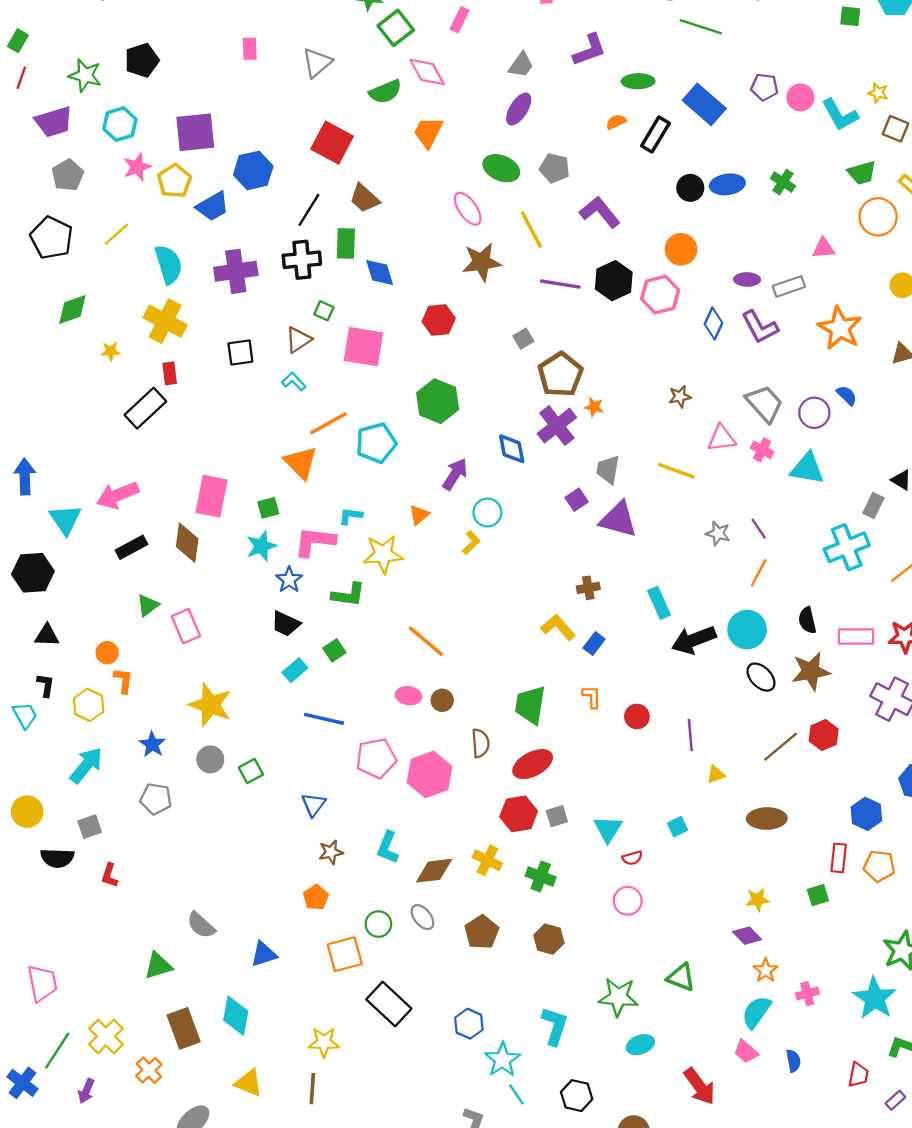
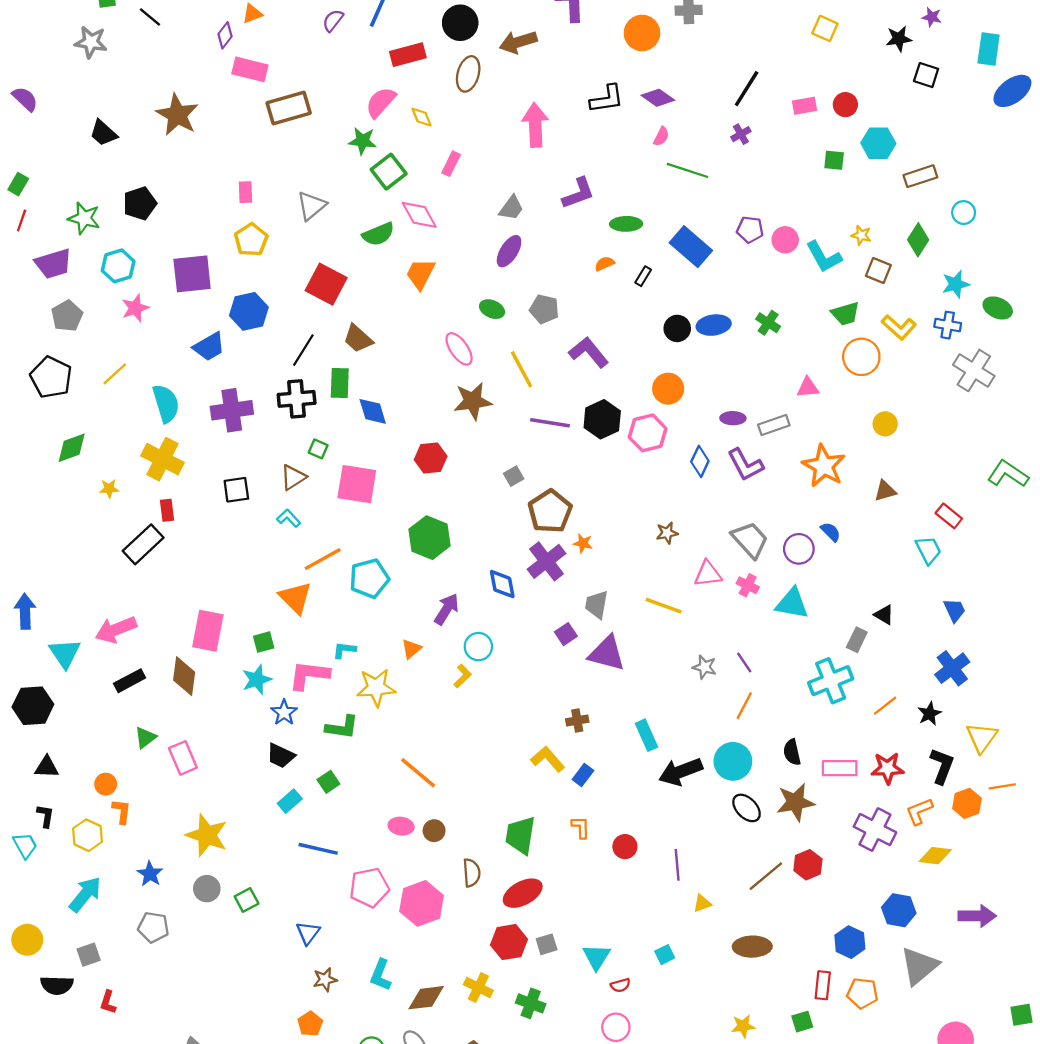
black rectangle: (655, 135) -> (643, 276), size x0.6
green ellipse: (501, 168) -> (492, 309), size x0.7
yellow pentagon: (174, 181) -> (251, 240), moved

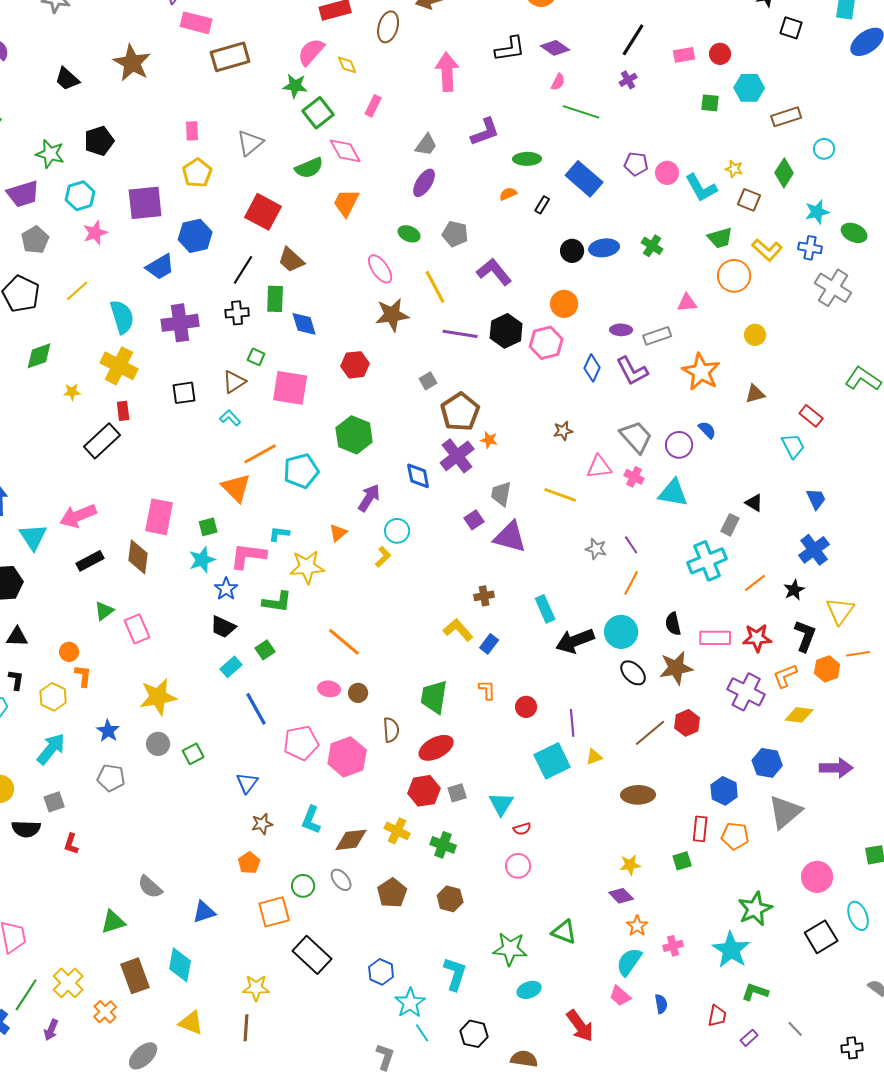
black cross: (297, 399) -> (237, 313), size x0.7
yellow star: (207, 835) -> (158, 697), turned -30
blue line: (318, 849) -> (256, 709), turned 48
cyan square: (665, 955) -> (552, 761), moved, size x2.0

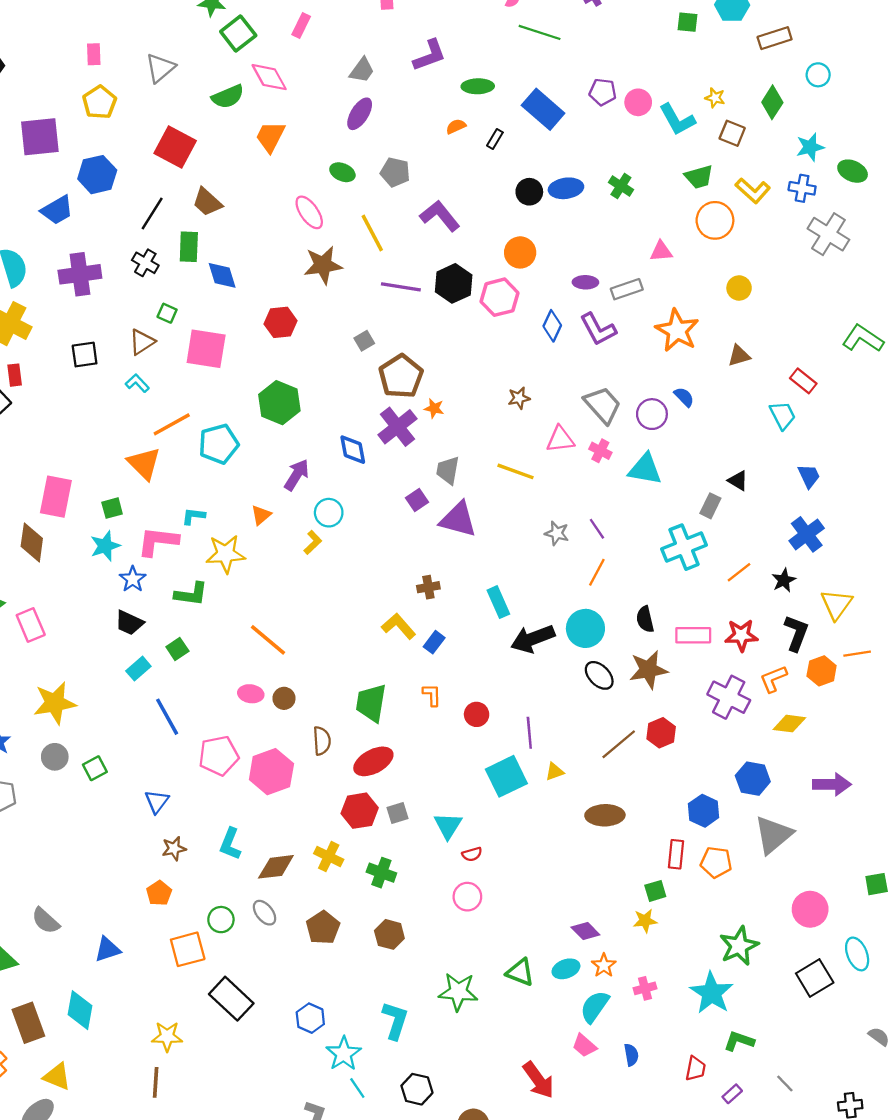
black cross: (237, 313) -> (145, 263), turned 35
yellow star: (630, 865) -> (645, 921), moved
cyan ellipse: (529, 990) -> (566, 969), moved
yellow triangle: (191, 1023) -> (57, 1077), moved

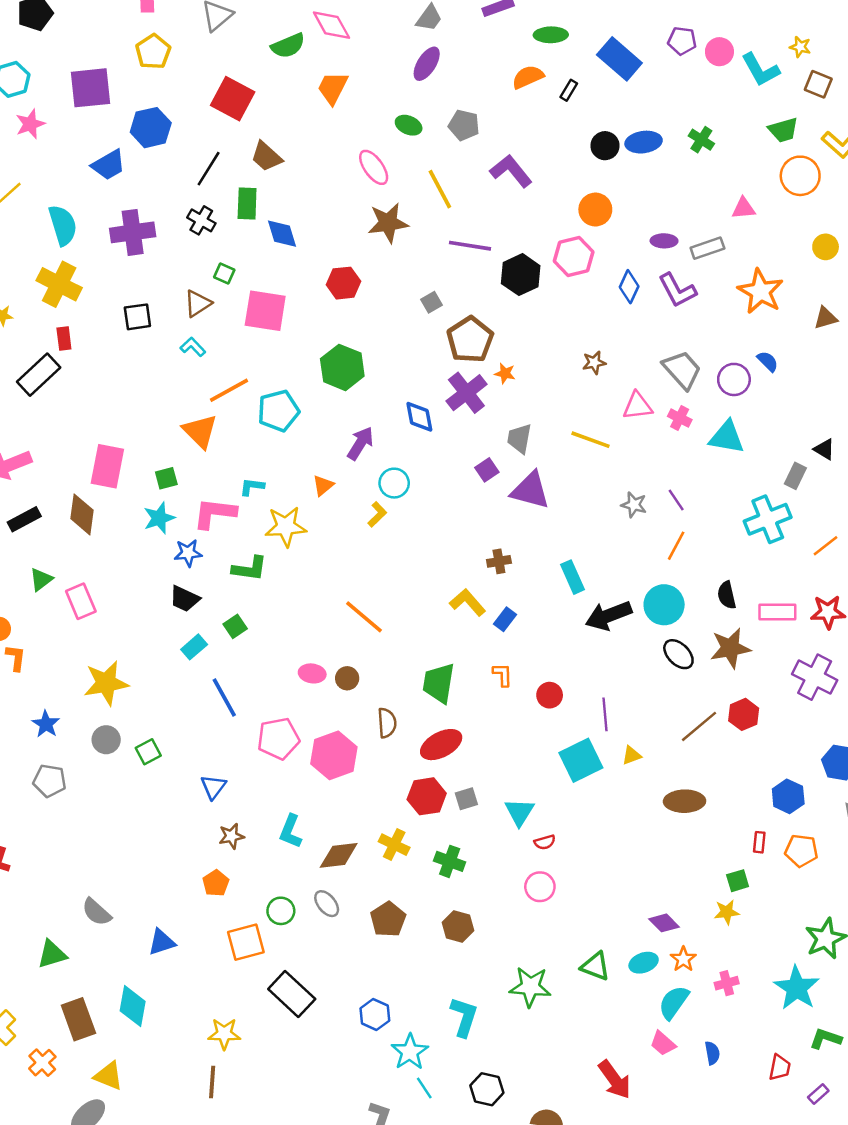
orange semicircle: (456, 126) -> (528, 77), size x1.5
black hexagon: (454, 283) -> (521, 275), moved
blue star: (133, 579) -> (188, 553), turned 30
orange line: (268, 640) -> (364, 617), moved
red rectangle: (676, 854) -> (759, 842), size x0.7

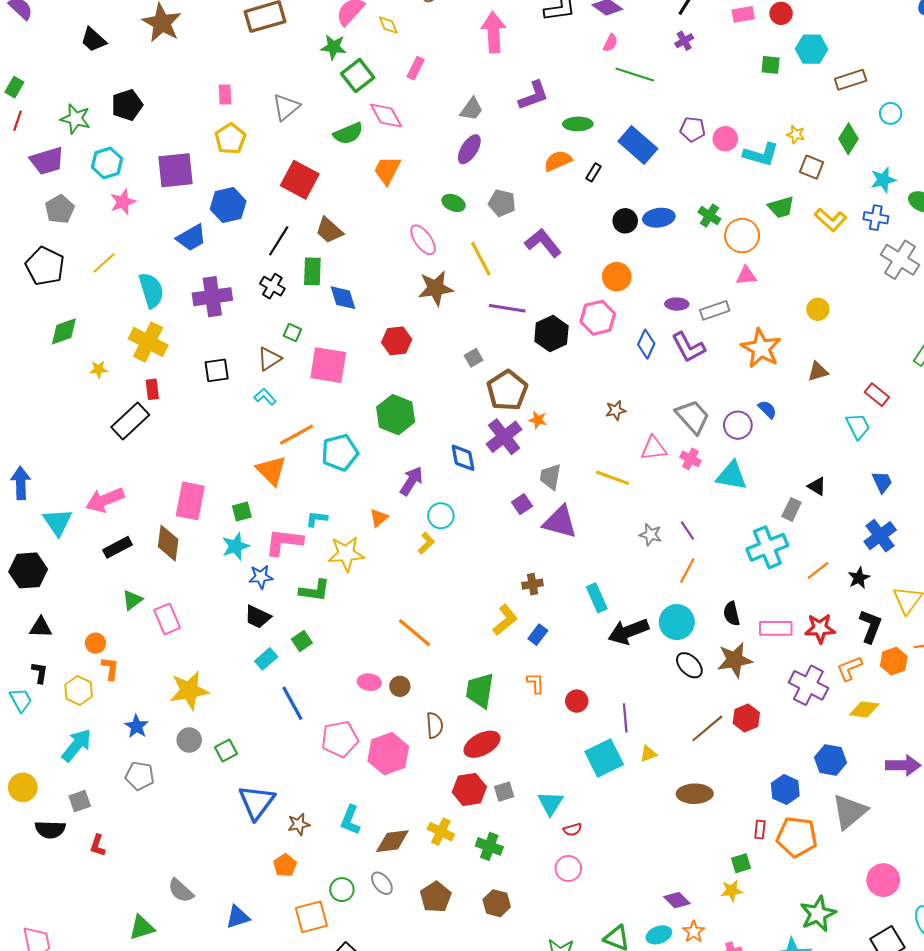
cyan L-shape: (760, 70) -> (761, 154), turned -45
orange circle: (800, 176) -> (742, 236), moved
yellow L-shape: (468, 602) -> (505, 620), turned 92
blue triangle: (213, 787) -> (257, 802), moved, size x1.6
orange pentagon: (801, 851) -> (797, 837), size x1.4

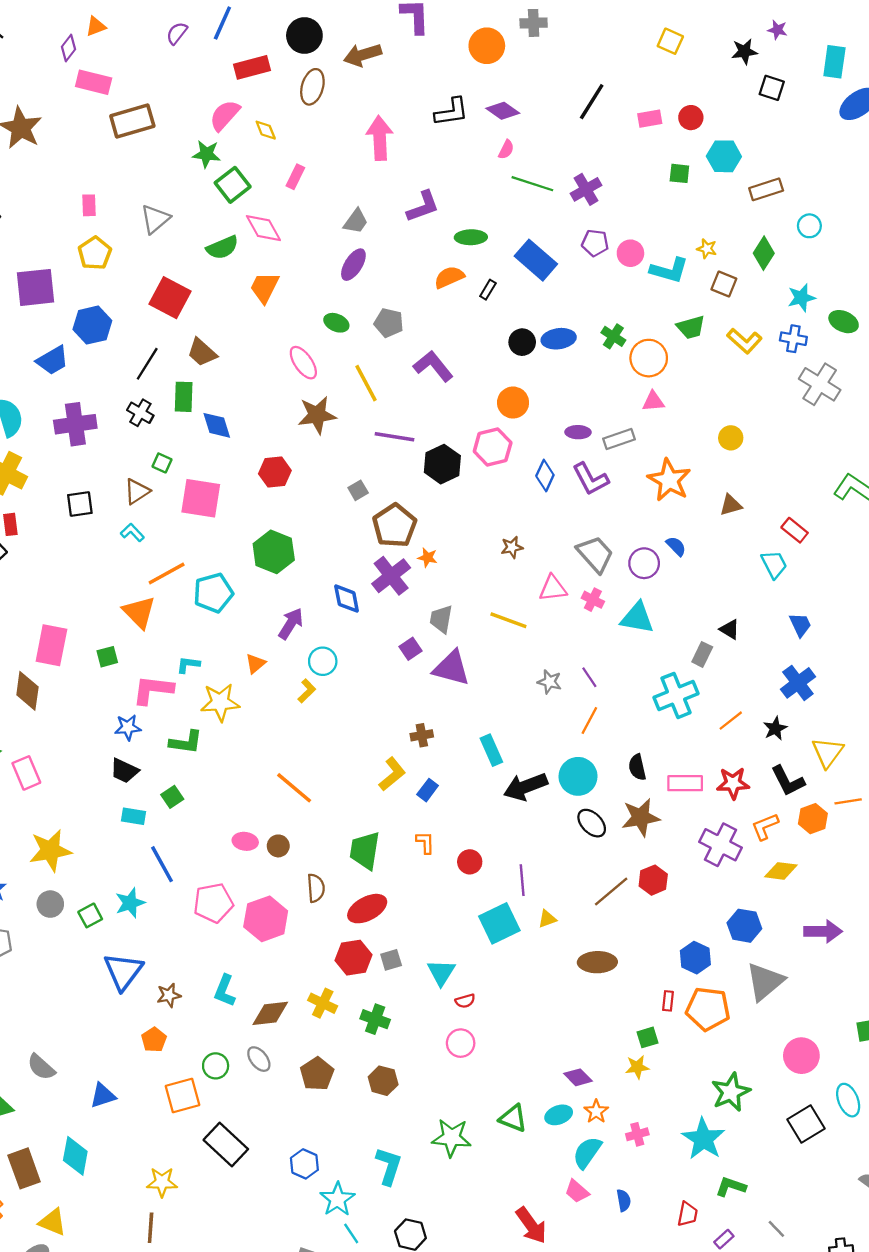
purple cross: (684, 41) -> (586, 189), moved, size x1.5
cyan star: (236, 546) -> (130, 903), moved
black L-shape: (871, 626) -> (788, 781), turned 132
cyan rectangle: (266, 659) -> (133, 816), turned 50

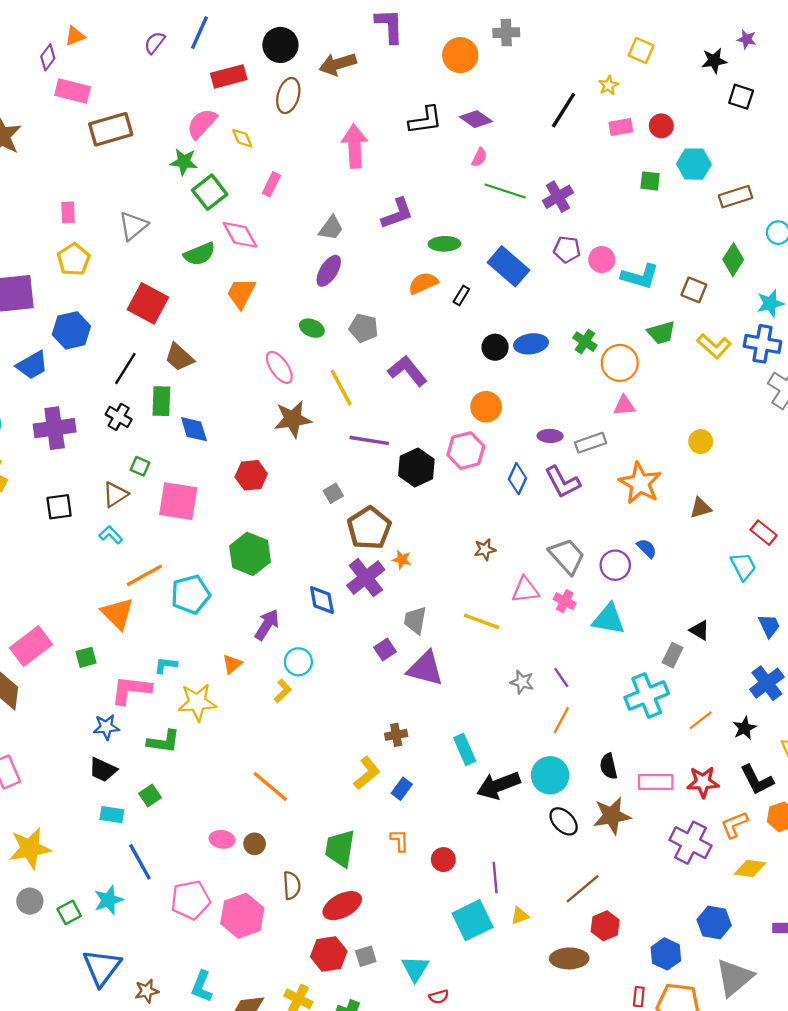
yellow star: (707, 249) -> (609, 85), moved, turned 30
blue cross: (793, 339) -> (762, 344), size x1.4
pink rectangle: (51, 645) -> (31, 646), turned 42
red hexagon: (653, 880) -> (605, 926), moved

